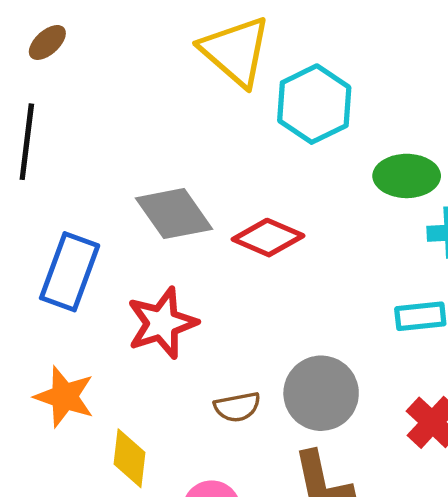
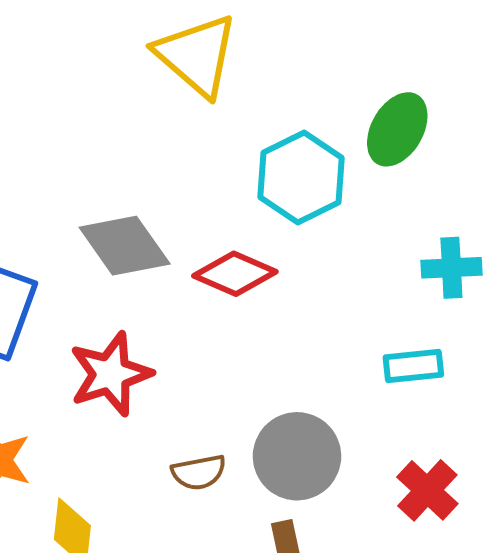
cyan hexagon: (314, 104) -> (301, 178), moved
green ellipse: (407, 176) -> (397, 129), moved, turned -60

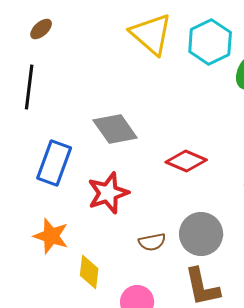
cyan hexagon: (301, 178) -> (210, 42), moved
red diamond: (235, 274) -> (186, 161), moved

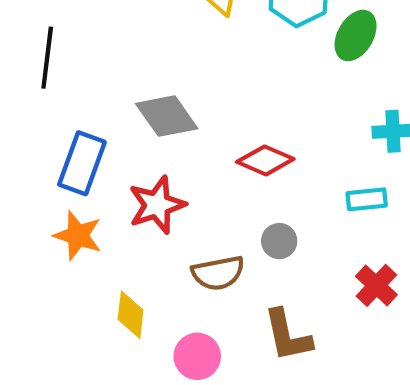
gray circle: (201, 234) -> (279, 241), moved, size x0.6
orange star: (51, 236) -> (78, 235), moved
brown semicircle: (152, 242) -> (218, 273), size x1.4

